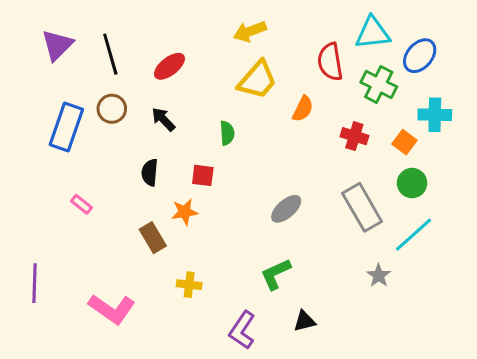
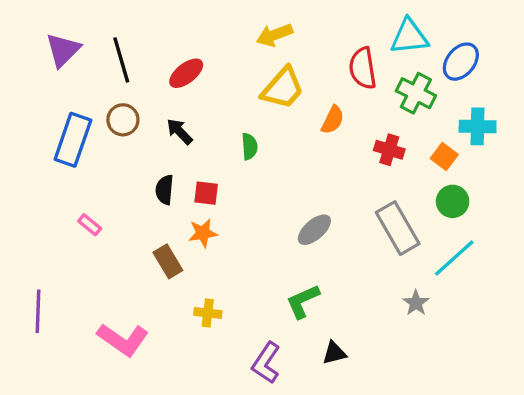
red square: (203, 175) -> (206, 193), moved

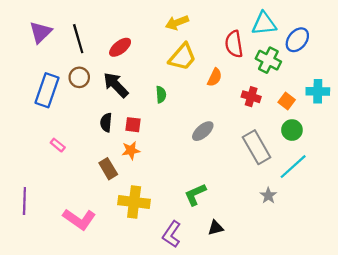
cyan cross: (478, 126) -> (318, 91), moved
black arrow: (180, 131) -> (116, 85), size x1.5
gray ellipse: (314, 230) -> (203, 131), moved
yellow cross: (208, 313) -> (134, 202), size x1.8

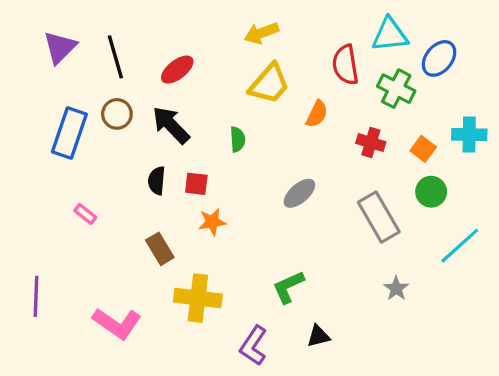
orange star: (131, 150) -> (212, 222), moved
cyan line: (293, 167) -> (460, 246), moved

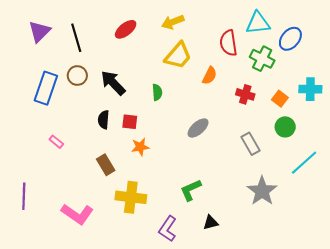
red ellipse: (177, 70) -> (126, 29), moved
gray rectangle: (379, 217) -> (251, 144), size x0.7
gray star: (396, 288) -> (262, 191), size x1.8

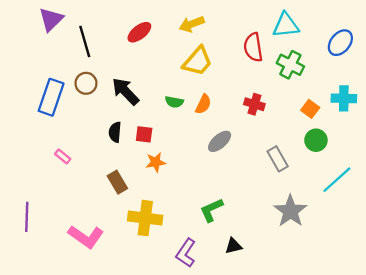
purple triangle: (40, 31) -> (51, 19), moved
blue ellipse: (290, 39) -> (340, 43), moved
orange semicircle: (210, 76) -> (203, 104), moved
green semicircle: (157, 92) -> (174, 102), turned 105
red cross: (245, 94) -> (254, 104), moved

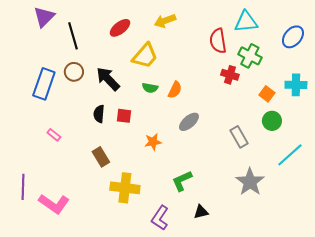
yellow trapezoid: (197, 61) -> (145, 56), moved
red cross: (254, 104) -> (230, 75), moved
orange star: (156, 162) -> (153, 142), moved
pink L-shape: (86, 237) -> (54, 204), moved

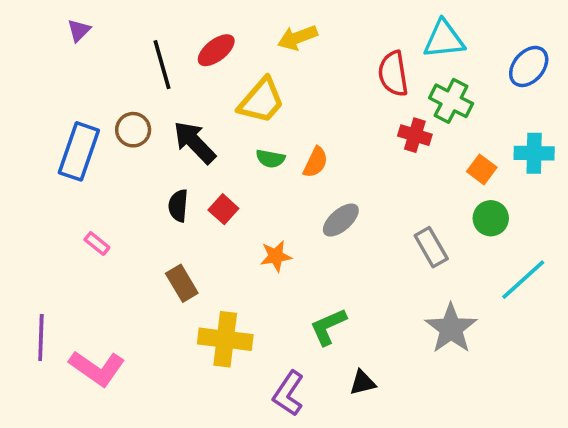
purple triangle: (44, 17) -> (79, 30), size x0.6
black line: (73, 36) -> (162, 65), moved
red square: (124, 116) -> (223, 209), turned 35

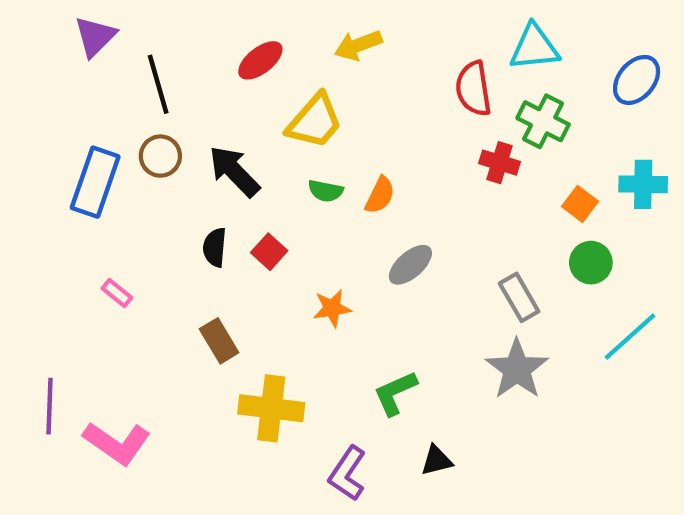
purple triangle: (79, 30) -> (95, 36), size x1.5
black line: (162, 65) -> (158, 84), moved
gray star: (451, 328) -> (517, 369), moved

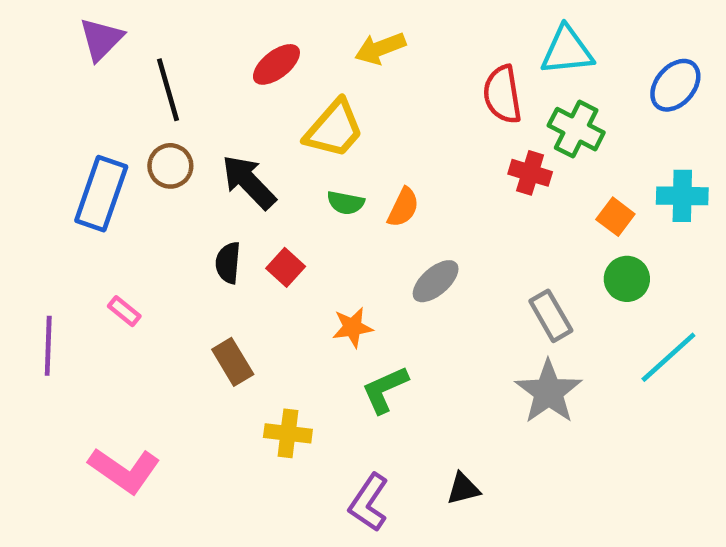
green L-shape: (395, 393) -> (385, 390), moved
purple line: (49, 406) -> (48, 346), moved
yellow cross: (271, 408) -> (288, 433), size x0.7

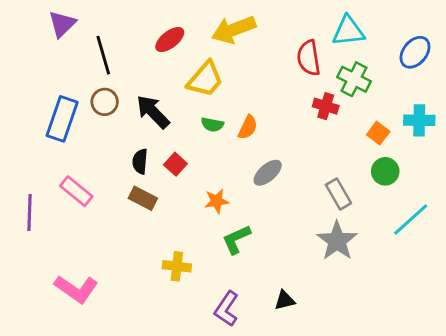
yellow arrow: (380, 48) -> (234, 30), size x1.4
pink rectangle: (124, 311) -> (76, 191), size x1.6
brown rectangle: (233, 362) -> (143, 198), moved, turned -32

